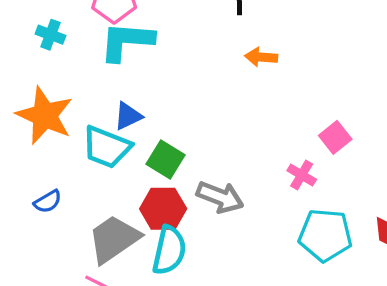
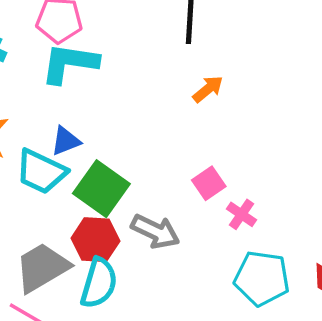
orange arrow: (261, 57) -> (208, 89), turned 132
pink square: (335, 137) -> (209, 183), moved
green square: (165, 159) -> (101, 189), size x1.4

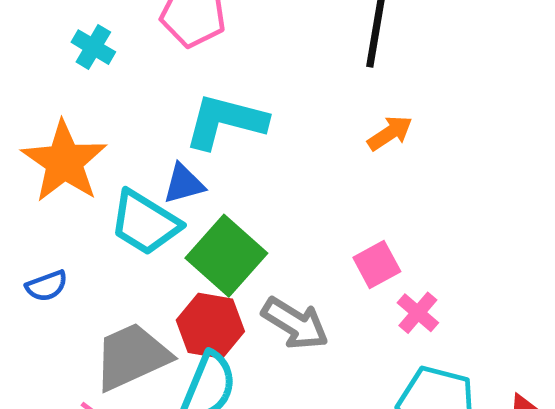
cyan L-shape: (69, 63) -> (225, 121), moved

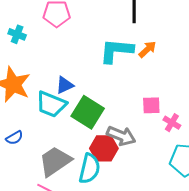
cyan L-shape: (225, 121) -> (116, 51), moved
pink square: (377, 265) -> (151, 105), turned 36
red hexagon: (210, 326) -> (104, 148), moved

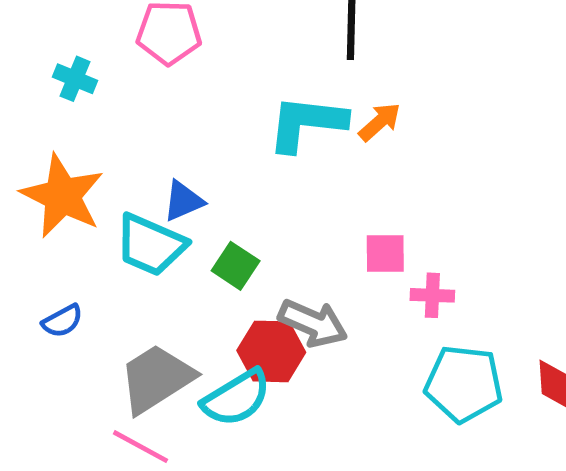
green square: (88, 112) -> (236, 266), size x0.6
pink cross: (172, 123) -> (432, 295), turned -30
cyan semicircle: (89, 169) -> (236, 398), turned 44

